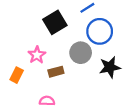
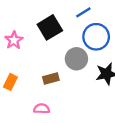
pink star: (37, 55) -> (14, 40), moved

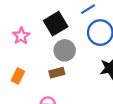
gray circle: (76, 59) -> (65, 50), moved

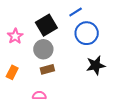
gray circle: (65, 50) -> (43, 49), moved

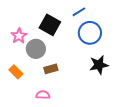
black square: (46, 25) -> (50, 25), turned -30
gray circle: (43, 49) -> (36, 49), moved
orange rectangle: (12, 72) -> (16, 72), turned -72

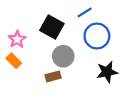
gray circle: (36, 49) -> (63, 56), moved
orange rectangle: (16, 72) -> (14, 61), moved

